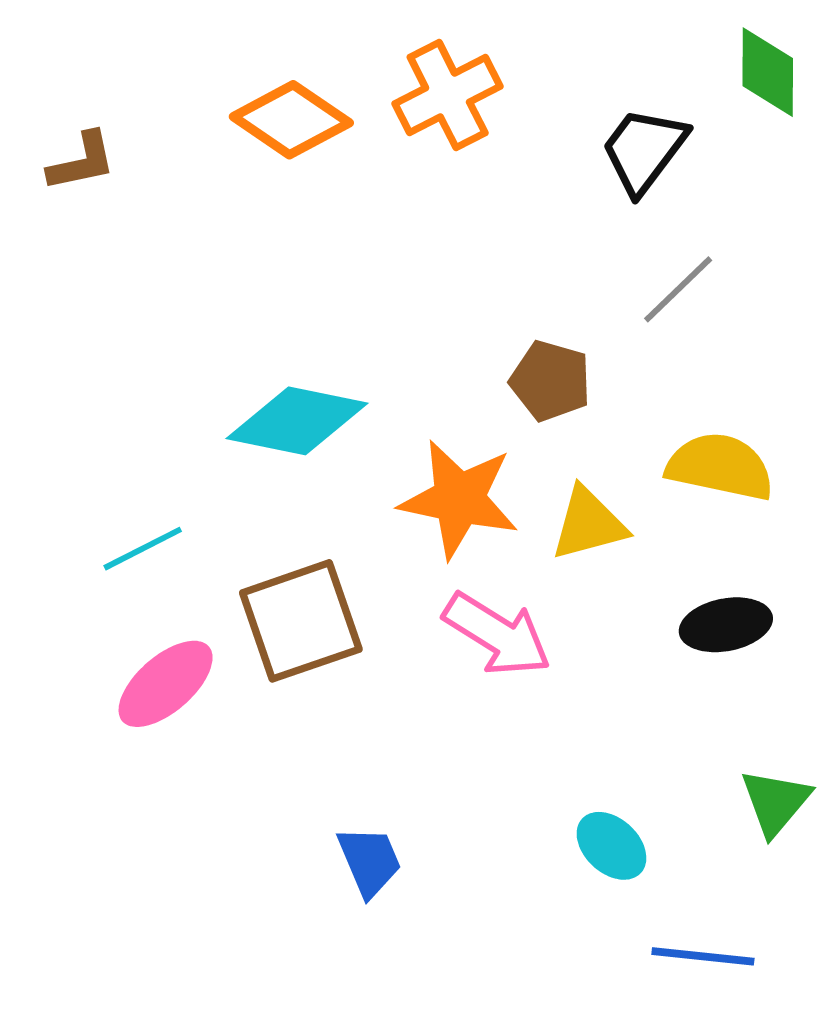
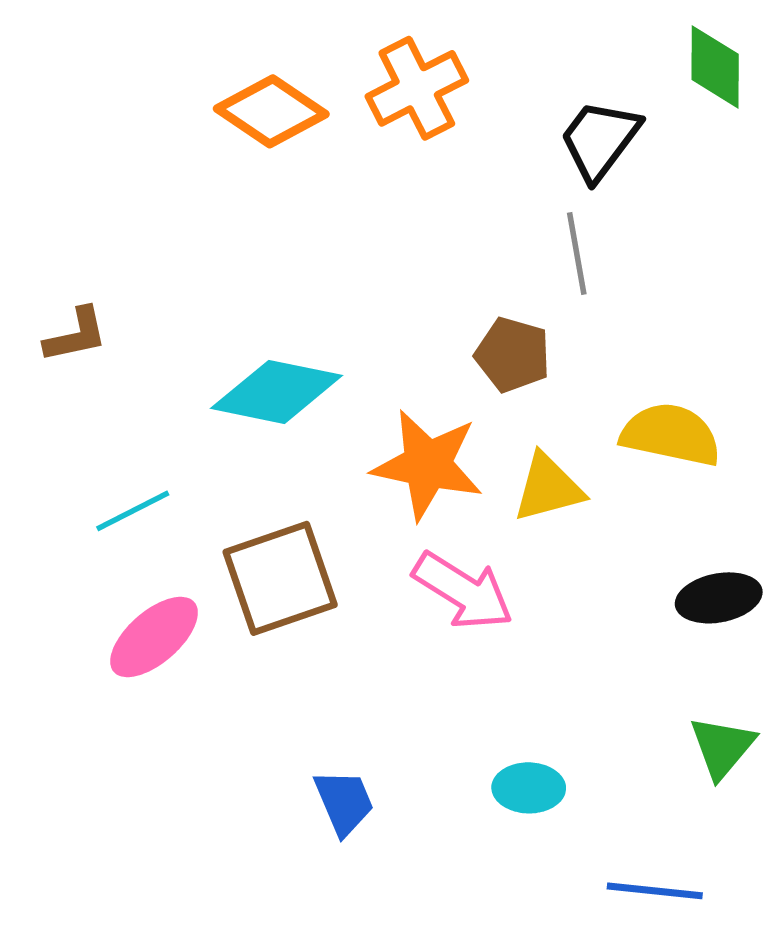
brown L-shape: (82, 162) -> (76, 335), moved
gray line: (678, 289) -> (577, 253), moved, turned -56
black ellipse: (726, 625) -> (719, 598), moved
cyan ellipse: (611, 846) -> (529, 788), moved, turned -42

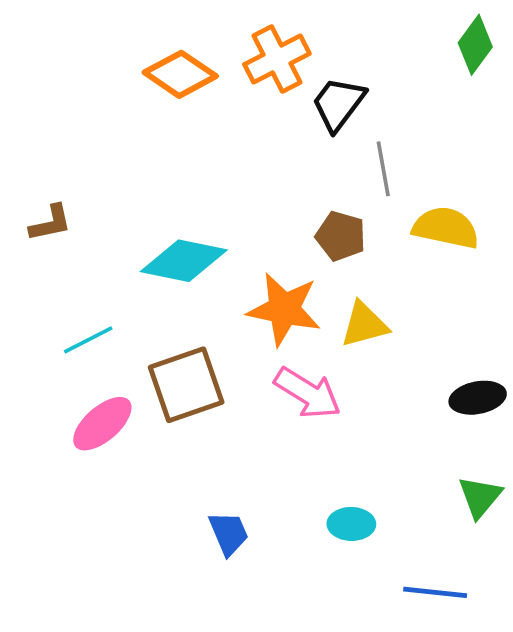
green diamond: (715, 67) -> (475, 45), turned 36
black trapezoid: (600, 140) -> (338, 104), moved
yellow semicircle: (671, 435) -> (446, 228), moved

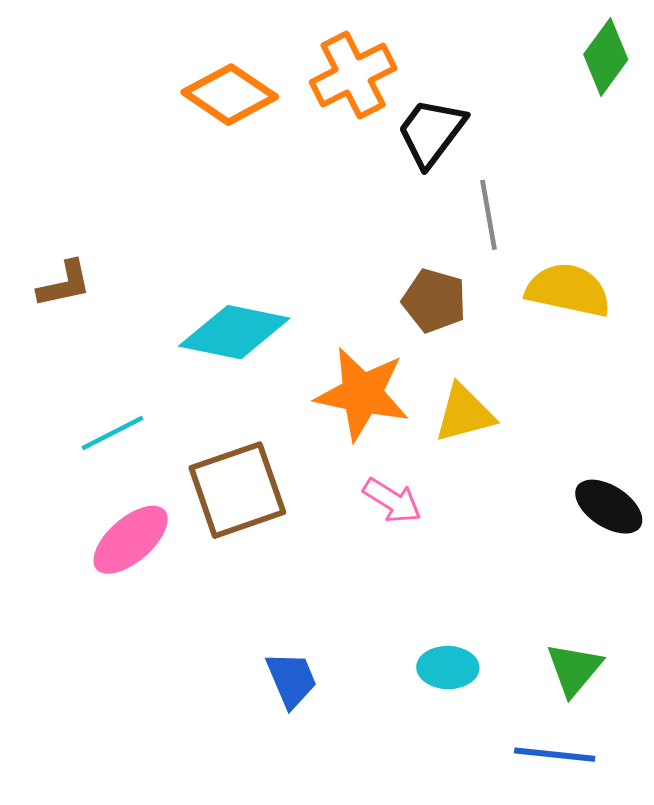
pink arrow: (308, 393) -> (392, 501), size x0.7
black ellipse: (478, 398) -> (609, 507), turned 44
green triangle: (480, 497) -> (574, 669), moved

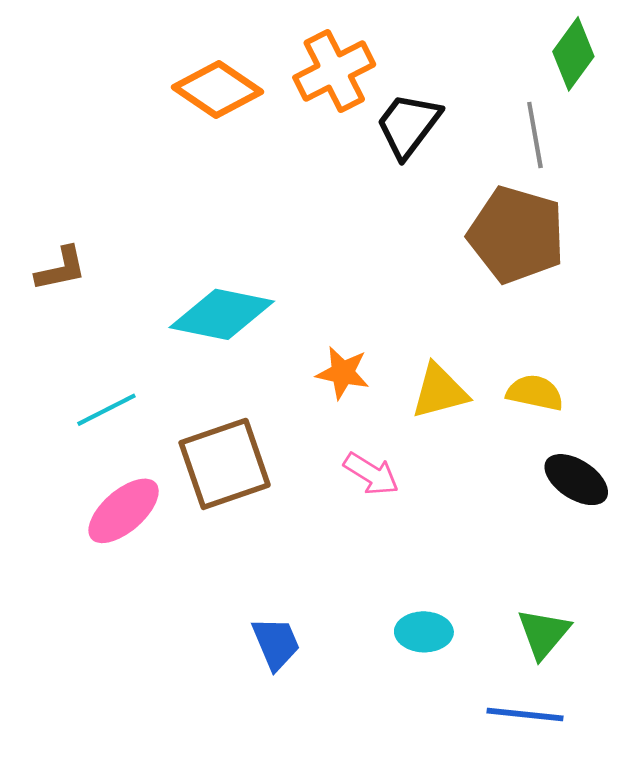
gray line: (488, 215) -> (535, 135), moved
yellow semicircle: (568, 290) -> (535, 393), moved, size x0.7
brown pentagon: (434, 301) -> (516, 235), moved, size x1.6
orange star: (362, 394) -> (343, 373), size x0.6

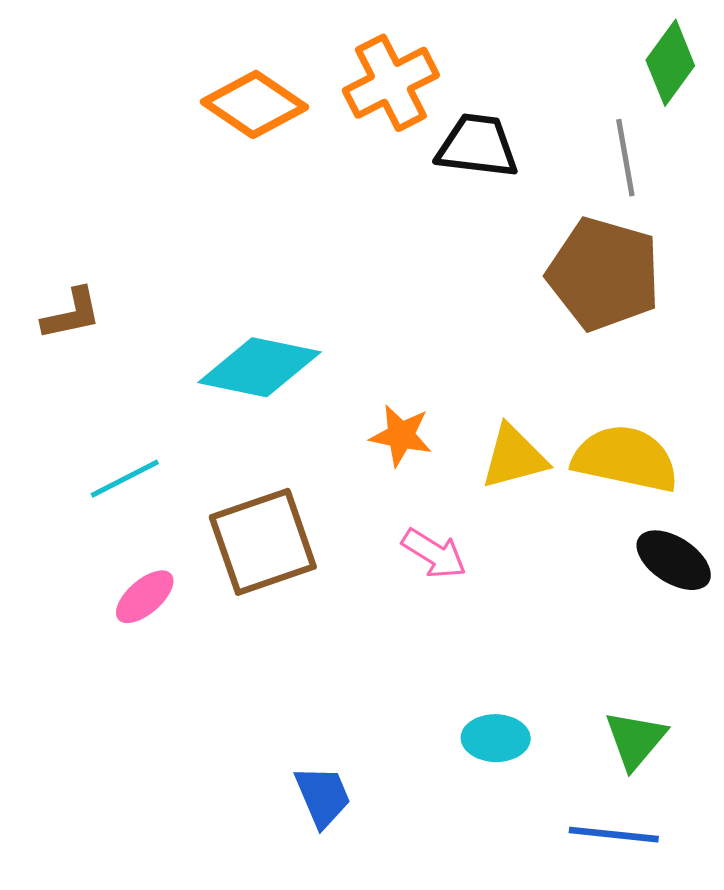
black trapezoid: (408, 125) -> (477, 146), turned 60
yellow semicircle: (535, 393) -> (625, 459), size x1.6
pink ellipse: (124, 511) -> (145, 597), size x0.7
blue trapezoid: (276, 643) -> (323, 796), moved

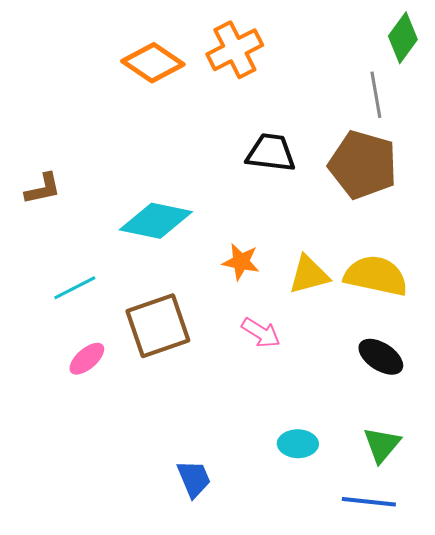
black trapezoid: (477, 146) -> (271, 153), moved
black ellipse: (674, 560) -> (381, 357), moved

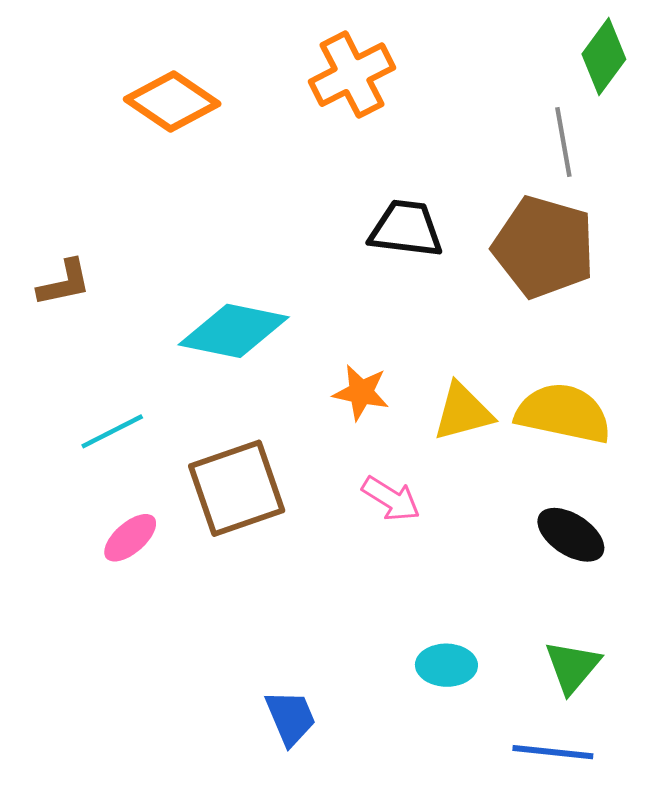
orange diamond: (153, 63) -> (172, 102), moved

